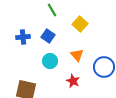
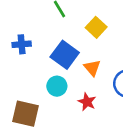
blue square: (48, 36) -> (65, 55), moved, size x1.5
cyan circle: (50, 61) -> (57, 86), moved

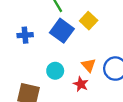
blue square: (65, 55) -> (62, 31), moved
orange triangle: (92, 68) -> (89, 65), moved

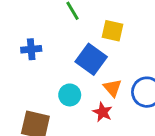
yellow square: (89, 21) -> (112, 31), turned -30
blue square: (62, 31) -> (91, 59), moved

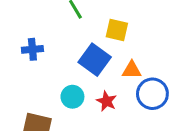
orange triangle: (112, 88) -> (132, 70), moved, turned -48
red star: (103, 112) -> (107, 101), moved

